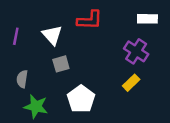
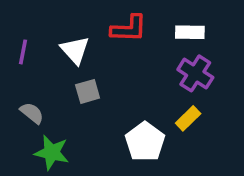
white rectangle: (147, 19) -> (190, 32), moved
gray semicircle: (22, 79) -> (32, 113), turned 120
white pentagon: (81, 99) -> (145, 142), moved

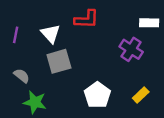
white rectangle: (190, 32) -> (149, 23), moved
gray square: (88, 91) -> (59, 61), size x1.5
yellow rectangle: (188, 118) -> (141, 95), moved

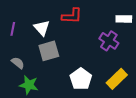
yellow rectangle: (141, 95) -> (117, 79), size x1.5

